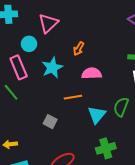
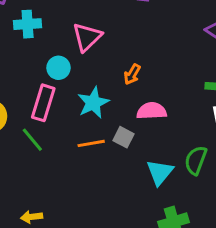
pink rectangle: (19, 67) -> (43, 103), turned 40
orange line: (73, 97) -> (91, 143), moved
gray square: (50, 122) -> (124, 137), moved

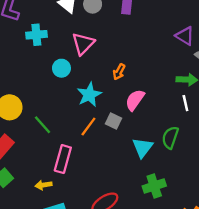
pink rectangle: (43, 103) -> (63, 159), moved
pink semicircle: (152, 111) -> (135, 100), turned -50
orange line: (91, 143) -> (88, 126), turned -42

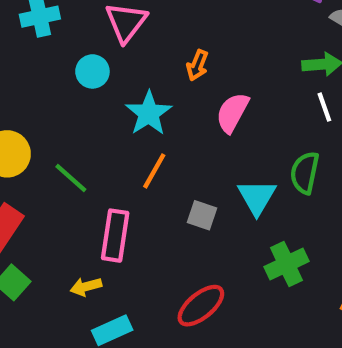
gray square: (114, 121) -> (202, 215), moved

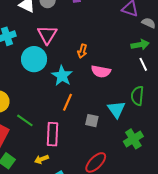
cyan circle: (92, 71) -> (34, 59), size x1.6
pink semicircle: (232, 113) -> (101, 71), turned -102
green line: (71, 178) -> (25, 120), moved

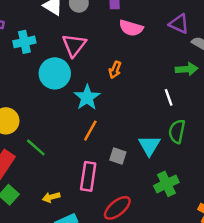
white line: (143, 64) -> (169, 97), moved
pink semicircle: (101, 71) -> (131, 28), moved
pink rectangle: (53, 134) -> (88, 176), moved

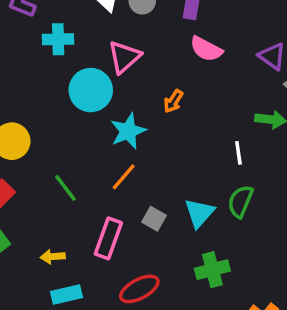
green line: (36, 147) -> (65, 188), moved

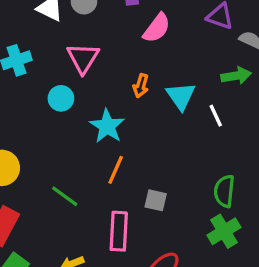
pink semicircle: (206, 49) -> (157, 28), turned -64
cyan circle: (91, 90) -> (61, 98), size x0.6
green semicircle: (241, 201) -> (224, 191), moved
cyan triangle: (199, 213) -> (181, 96), moved

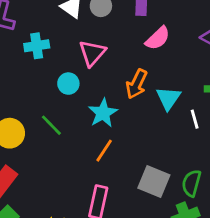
orange arrow: (141, 86) -> (137, 84), size x1.5
green line: (65, 196) -> (51, 125), moved
gray square: (156, 200) -> (154, 181), moved, size x1.6

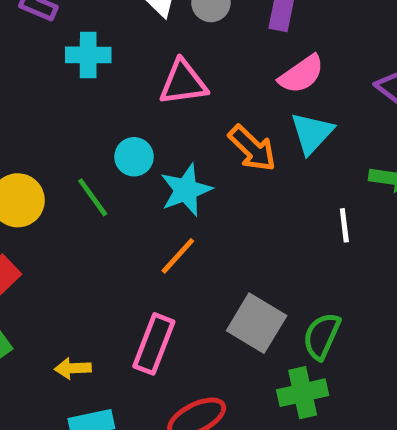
pink triangle: (92, 53) -> (183, 83), turned 32
cyan circle: (68, 84) -> (134, 157), moved
orange arrow: (137, 84) -> (252, 148), turned -80
cyan triangle: (168, 98) -> (312, 133), moved

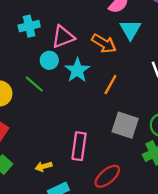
cyan cross: (88, 55) -> (29, 26), moved
pink triangle: (183, 83) -> (63, 37), moved
orange line: (178, 256) -> (110, 85), moved

